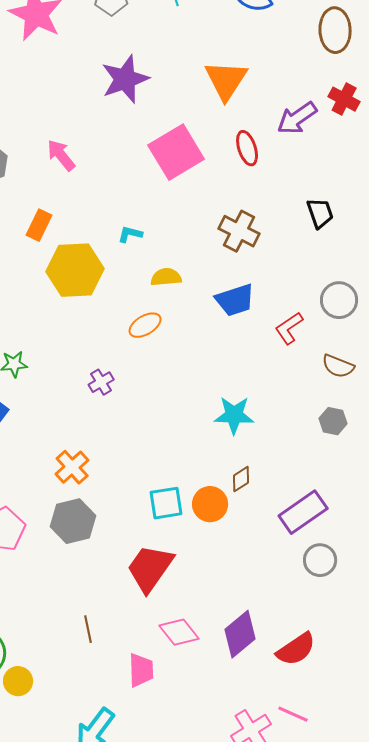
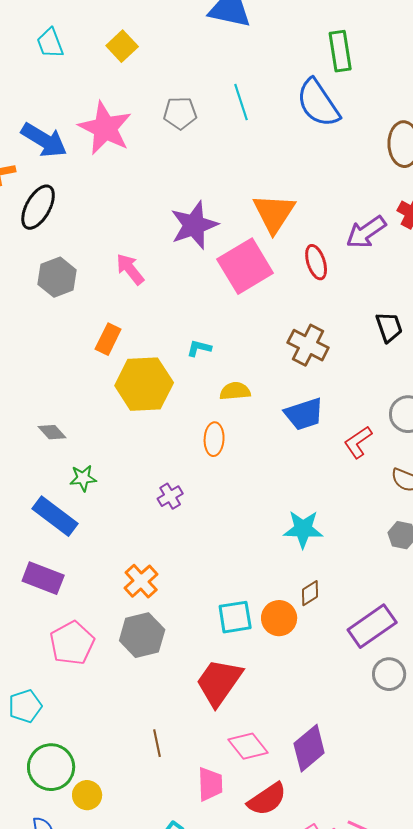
purple star: (125, 79) -> (194, 225), moved
orange triangle: (226, 80) -> (274, 213), moved
orange ellipse: (145, 325) -> (214, 439), turned -56
red semicircle: (296, 649) -> (267, 799), moved

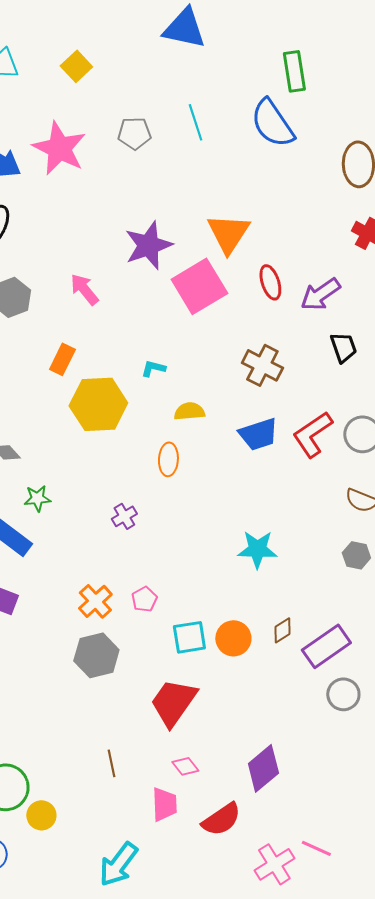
purple arrow: (366, 232) -> (320, 294), moved
red L-shape: (358, 442) -> (312, 434), moved, size x1.4
brown diamond: (310, 593) -> (282, 630), moved
pink pentagon: (72, 643) -> (144, 599), moved, size x0.6
pink diamond: (248, 746) -> (185, 766), moved, size x0.7

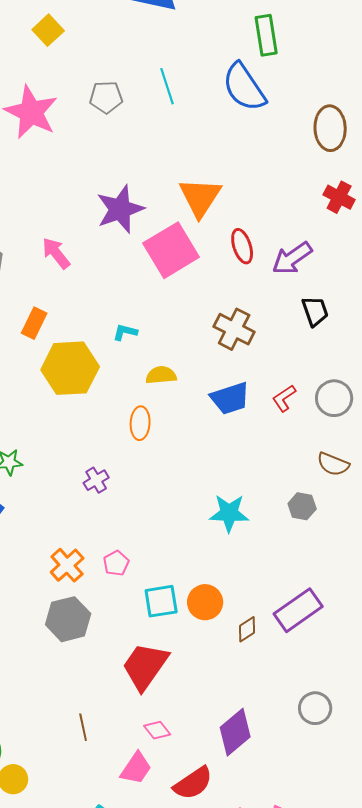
red L-shape: (312, 434) -> (284, 398), size x0.6
gray hexagon: (356, 555) -> (302, 506), moved
brown diamond: (282, 630) -> (247, 629), moved
gray circle: (343, 694) -> (315, 708), moved
pink trapezoid: (164, 804) -> (136, 768), turned 36

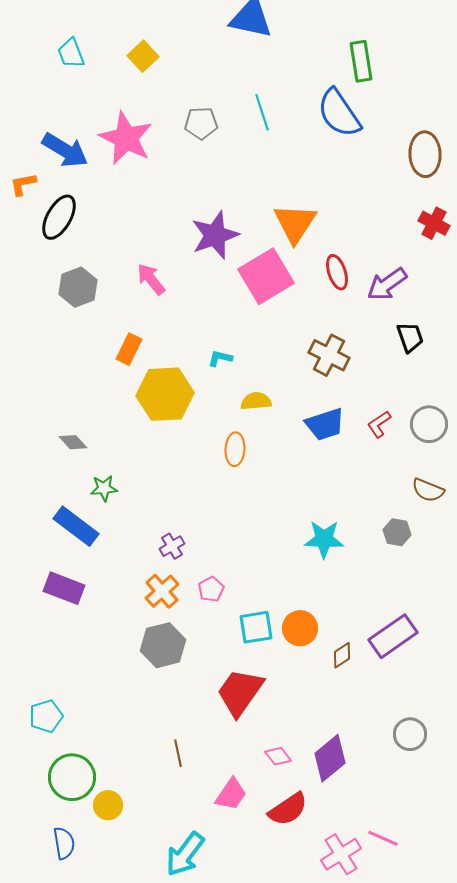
purple cross: (96, 480) -> (172, 546), moved
pink diamond: (157, 730) -> (278, 756), moved

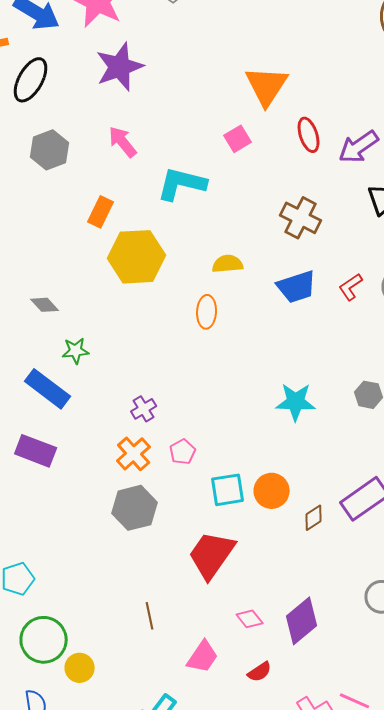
purple star: (215, 235) -> (120, 67), moved
pink square: (266, 276) -> (238, 139), size x0.5
cyan L-shape: (220, 358) -> (182, 184), moved, size x2.0
red semicircle: (288, 809) -> (260, 672), size x0.6

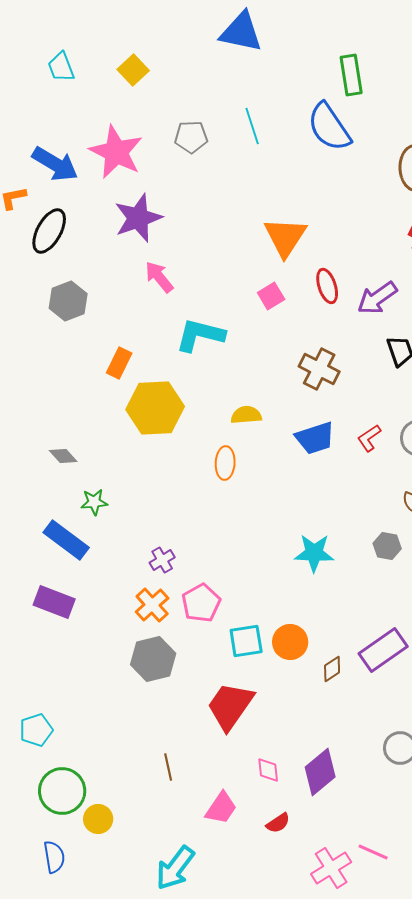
pink square: (238, 139) -> (271, 296), moved
pink arrow: (123, 142) -> (159, 277), moved
pink pentagon: (183, 452) -> (201, 603), size x1.5
pink diamond: (250, 619) -> (268, 770), turned 32

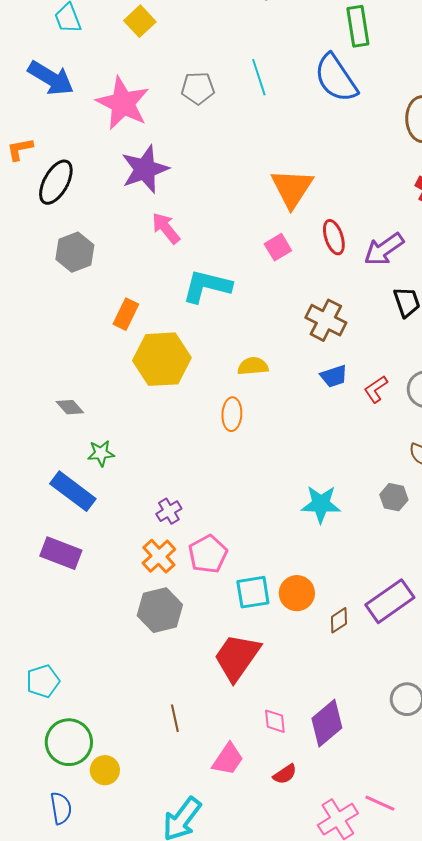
blue arrow: (55, 164) -> (51, 78), moved
blue trapezoid: (315, 438) -> (334, 376), moved, size x0.7

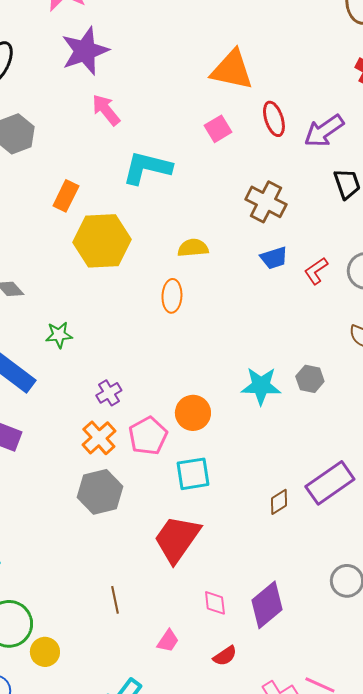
orange triangle: (292, 188) -> (232, 70), turned -51
green star: (101, 453) -> (59, 335), moved
gray hexagon: (394, 497) -> (310, 379), moved
orange circle: (297, 593) -> (193, 413), moved
pink trapezoid: (228, 759) -> (168, 641), size x0.7

